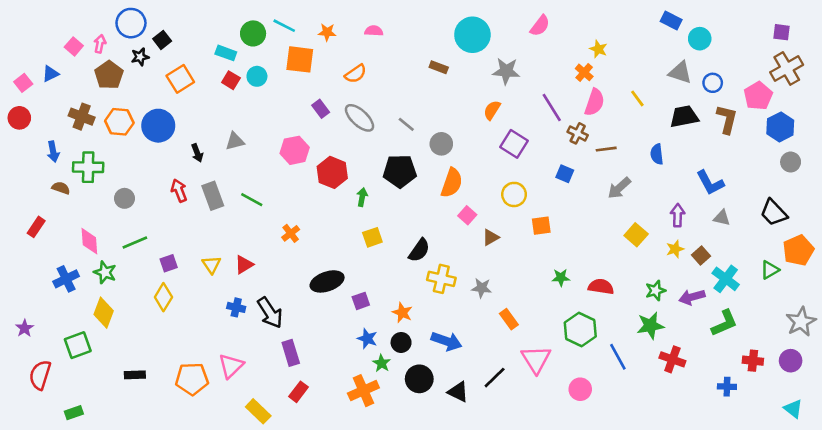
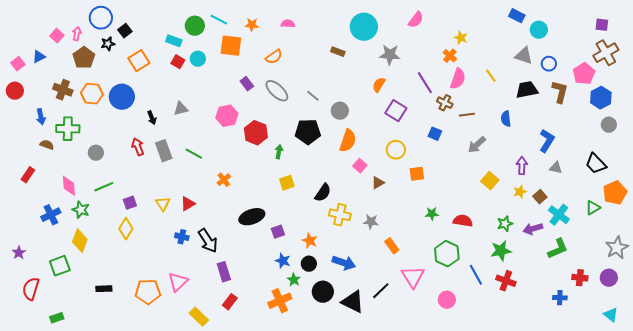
blue L-shape: (710, 183) -> (547, 141), turned -120
red cross: (672, 359) -> (506, 281), moved
black triangle: (458, 392) -> (353, 302), size x1.4

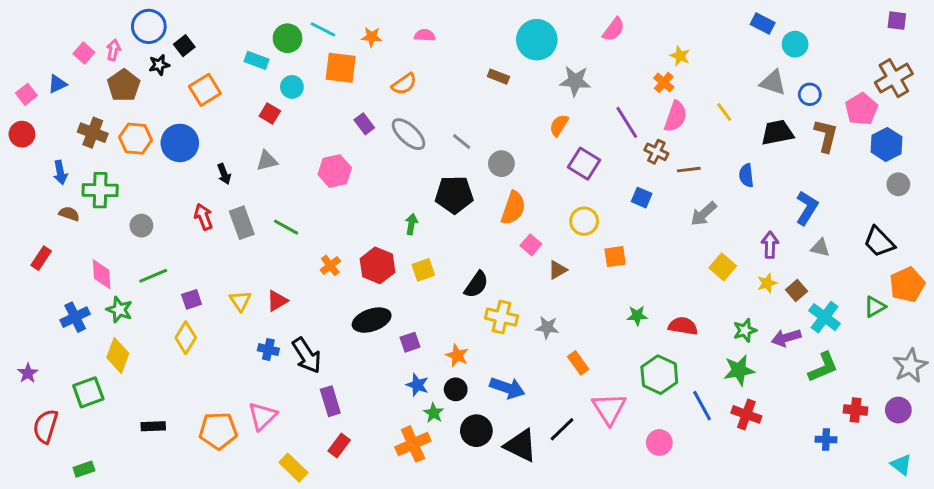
purple square: (602, 25) -> (897, 21), moved
red square: (178, 62) -> (270, 113), moved
red hexagon: (256, 133) -> (378, 265), moved

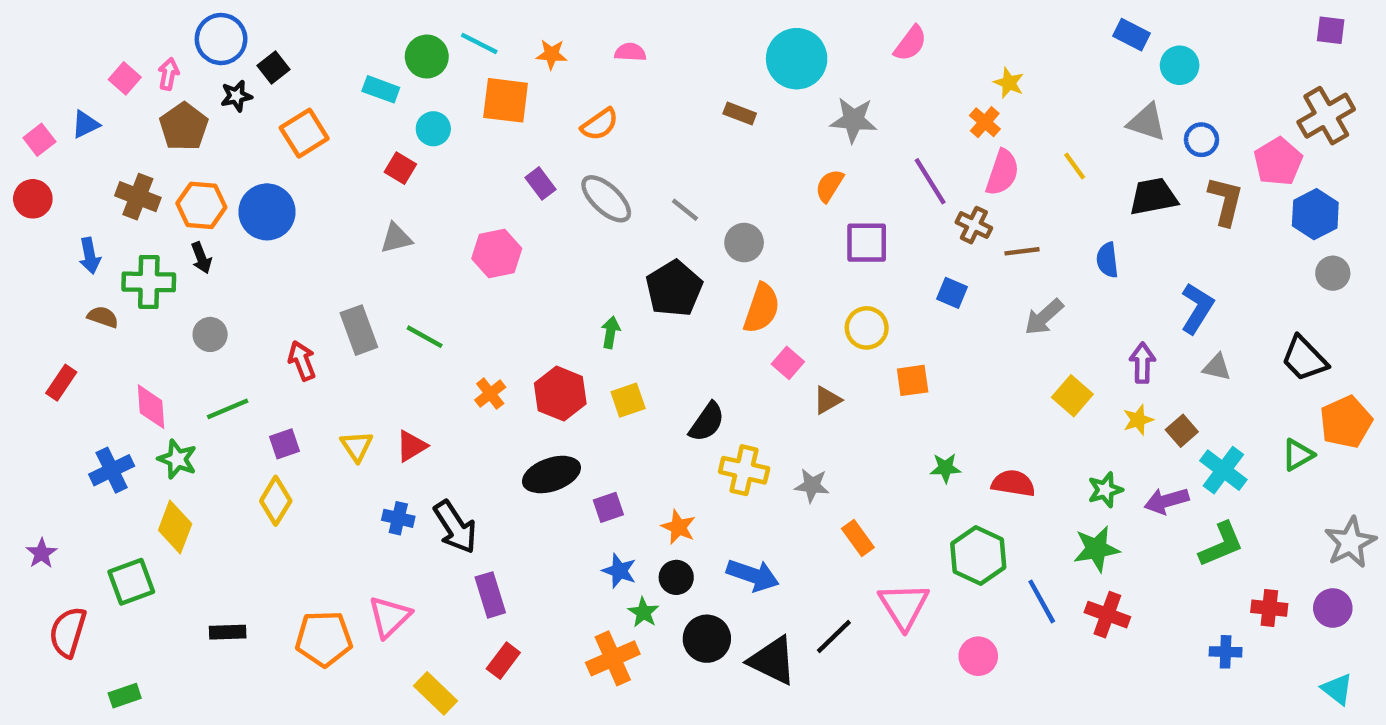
purple square: (584, 164) -> (867, 243), turned -32
black arrow: (224, 174) -> (201, 258), moved
black pentagon: (454, 195) -> (674, 289), turned -30
red arrow: (203, 217) -> (302, 361), moved

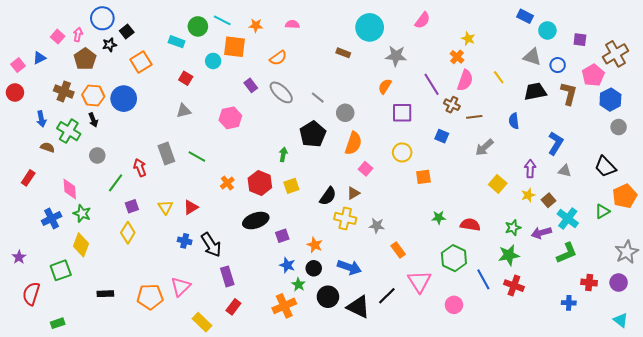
purple square: (1331, 30) -> (580, 40), moved
cyan circle: (433, 129) -> (213, 61), moved
green cross: (149, 282) -> (69, 131), turned 30
brown triangle: (827, 400) -> (353, 193), moved
green line: (228, 409) -> (116, 183), moved, turned -30

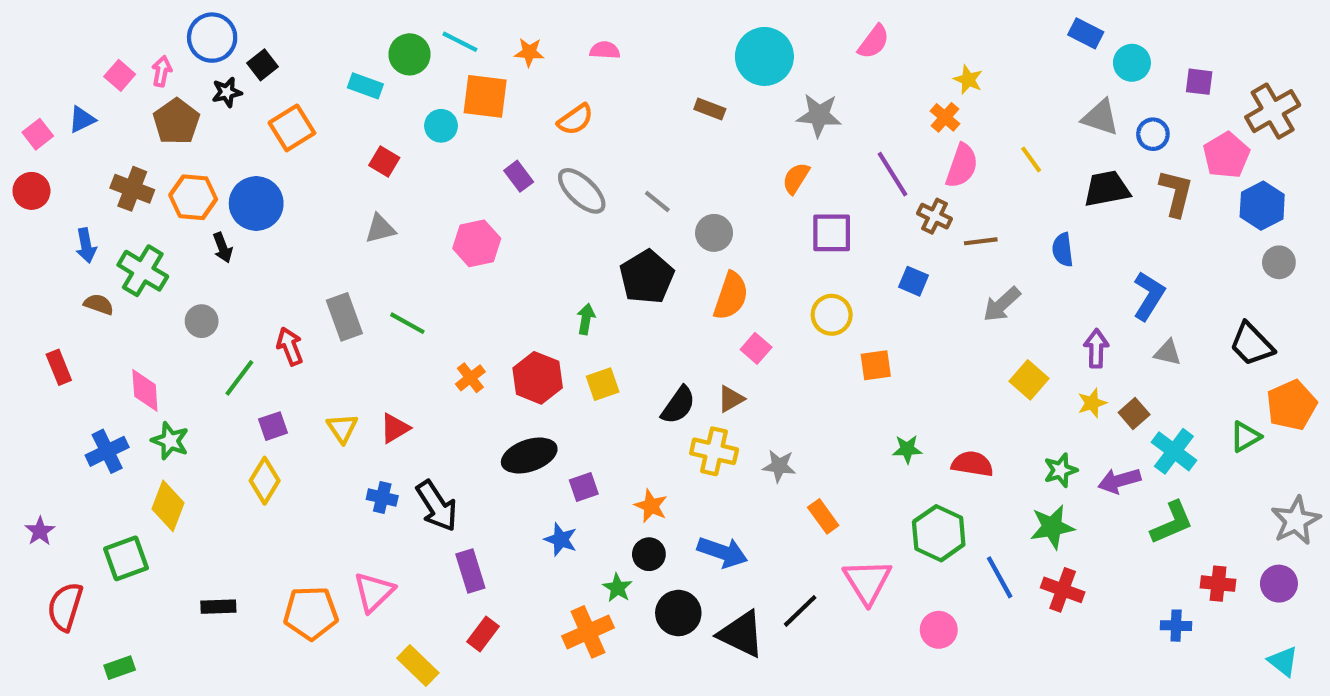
black arrow: (93, 120) -> (223, 248), moved
red rectangle: (28, 178) -> (59, 367), turned -56
blue star: (287, 265) -> (561, 540), moved

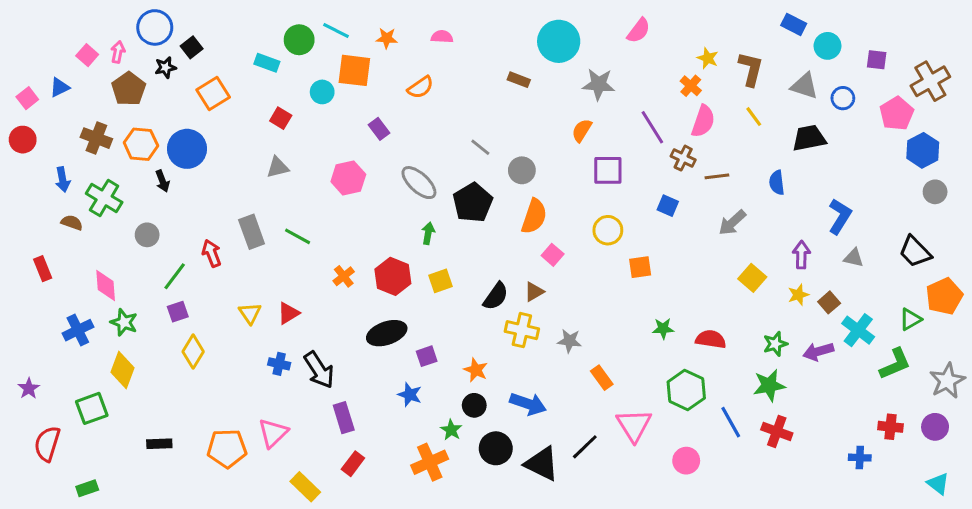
gray ellipse: (582, 191) -> (419, 183), moved
brown L-shape: (1176, 193) -> (751, 69), moved
purple square: (273, 426) -> (178, 312), moved
green L-shape: (1172, 523) -> (895, 364), moved

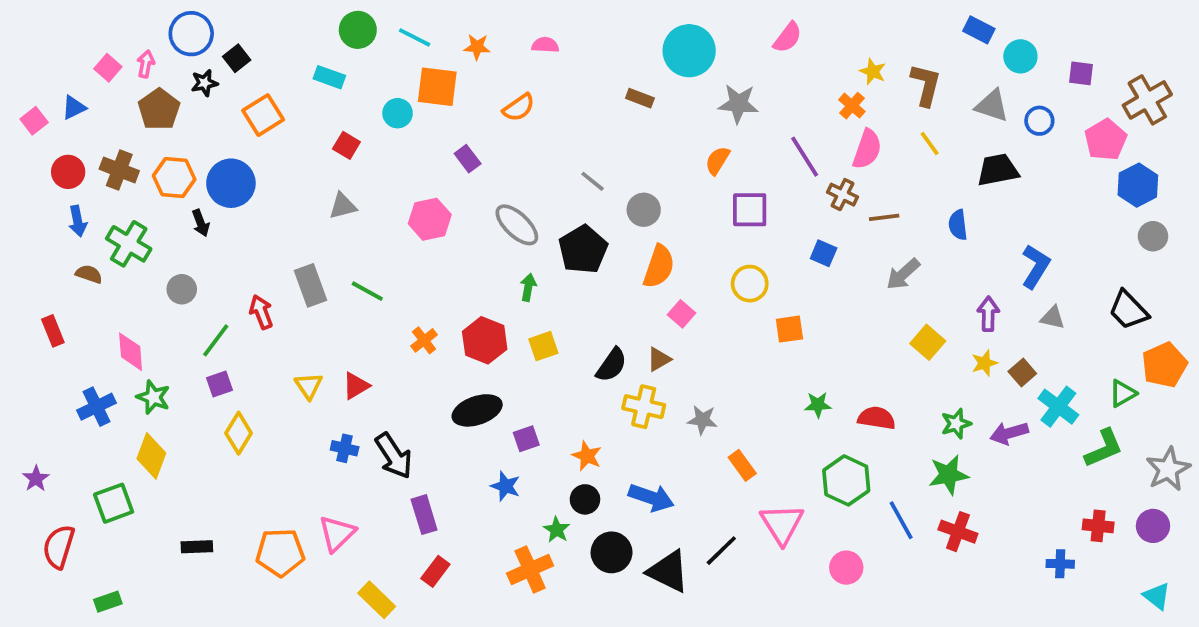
green circle: (299, 40) -> (358, 30), moved
red circle: (23, 140) -> (68, 172), moved

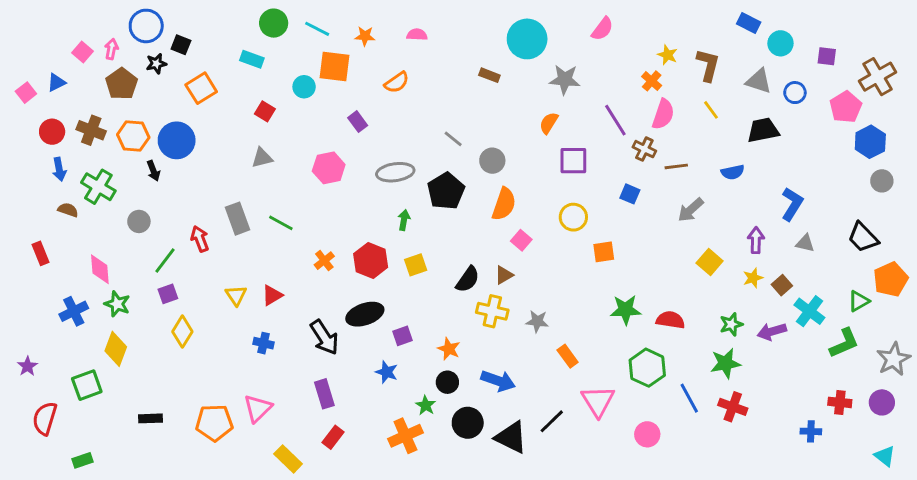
black square: (237, 58) -> (181, 45), turned -30
gray ellipse: (517, 225) -> (395, 172), turned -51
blue semicircle: (958, 225) -> (733, 172), turned -95
green star: (818, 405) -> (626, 310), size x1.5
black arrow: (394, 456) -> (324, 337), moved

